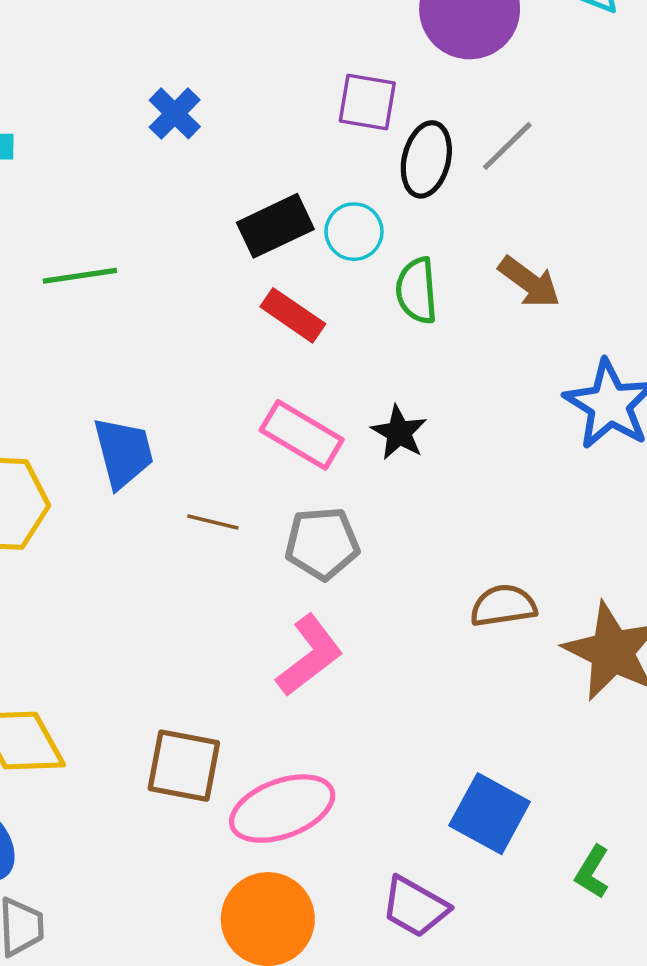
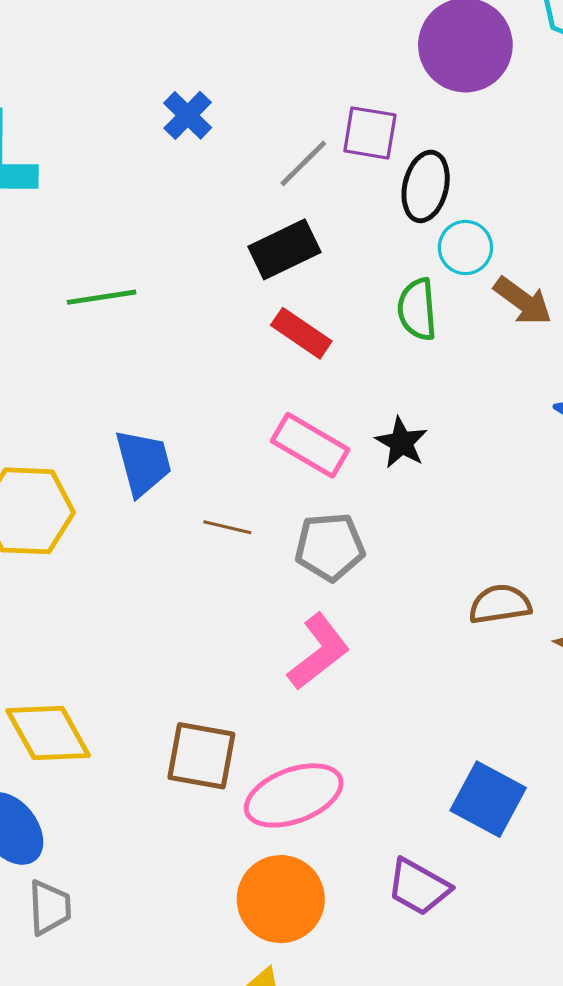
blue cross: (175, 113) -> (188, 115), moved
gray line: (507, 146) -> (303, 163), moved
cyan circle: (354, 232) -> (465, 248), moved

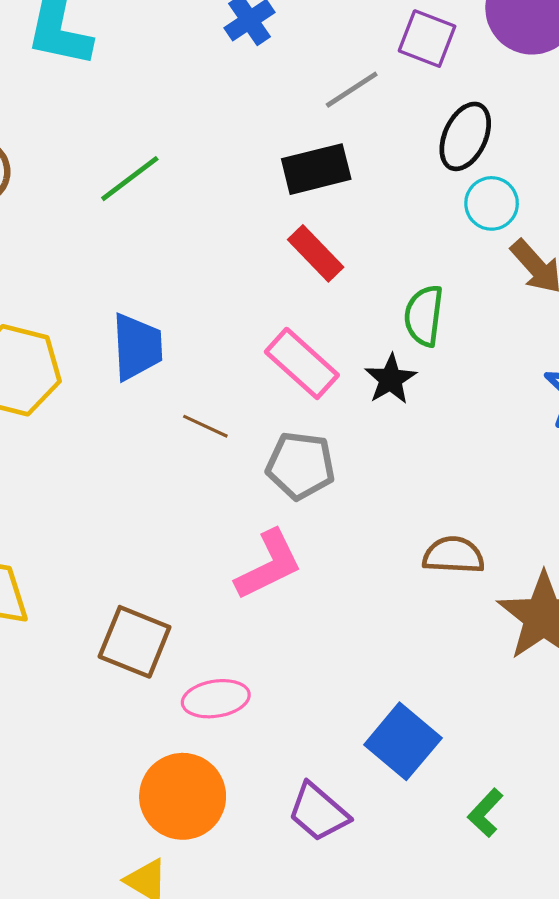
purple square: (370, 133) -> (427, 39), moved
green line: (102, 297) -> (130, 179), turned -40
green semicircle: (417, 309) -> (424, 316), moved
pink ellipse: (294, 795) -> (216, 699), size x0.7

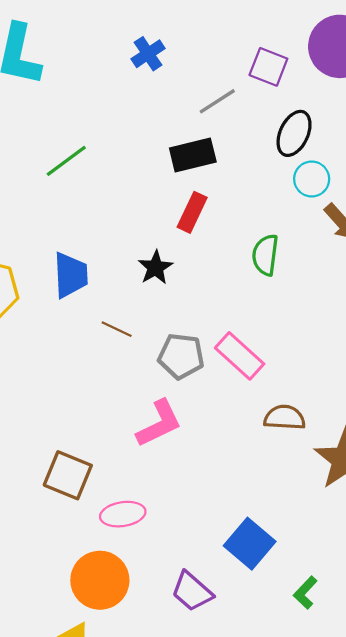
red rectangle: (316, 253) -> (192, 212), turned 69
pink rectangle: (302, 363) -> (240, 356), moved
black star: (391, 379) -> (155, 268), moved

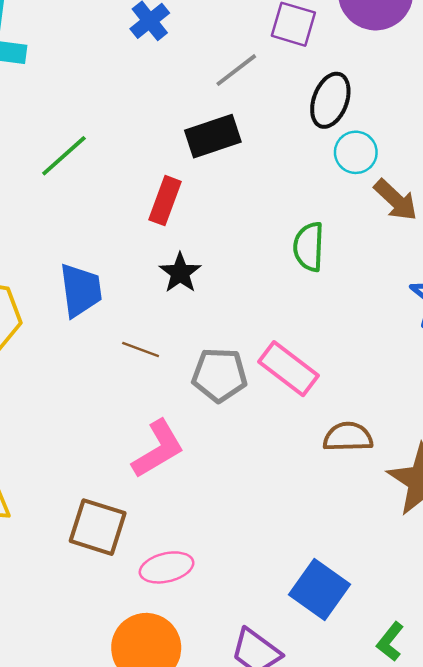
red rectangle: (192, 212) -> (165, 201), moved
pink L-shape: (159, 424) -> (158, 449), moved

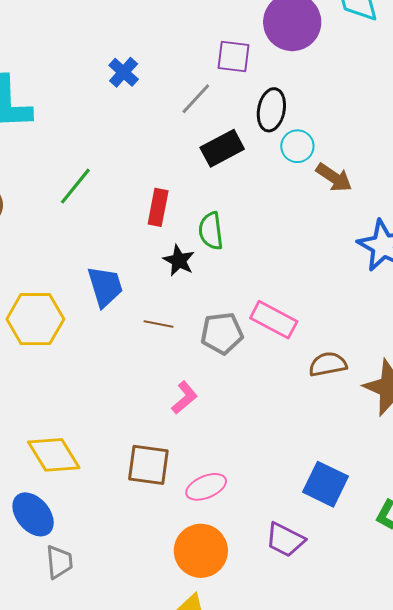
black rectangle: (213, 136) -> (222, 148), moved
green semicircle: (309, 247) -> (211, 231), moved
pink L-shape: (158, 449) -> (184, 398), size x0.7

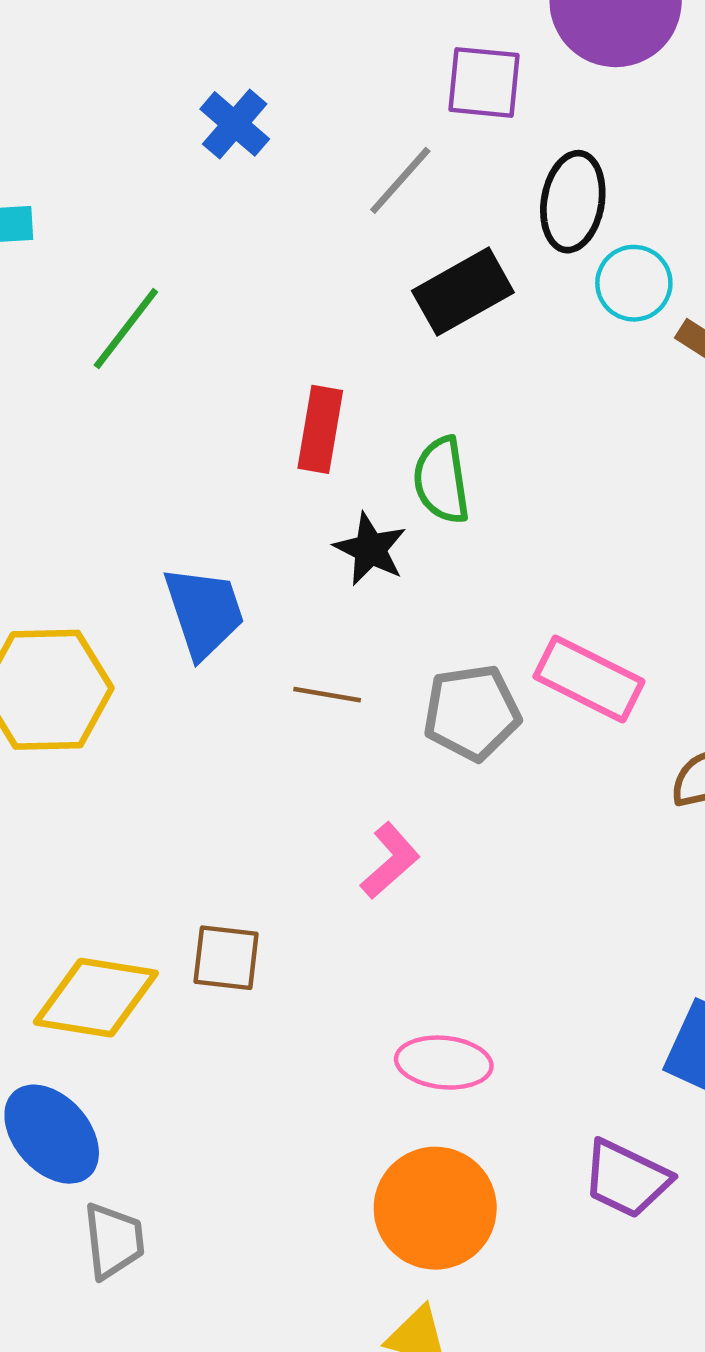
green line: (75, 186) -> (126, 328), moved
yellow diamond: (54, 455) -> (96, 998), turned -48
brown square: (148, 465) -> (226, 958), moved, size x0.7
pink ellipse: (206, 487) -> (444, 1063), turned 30

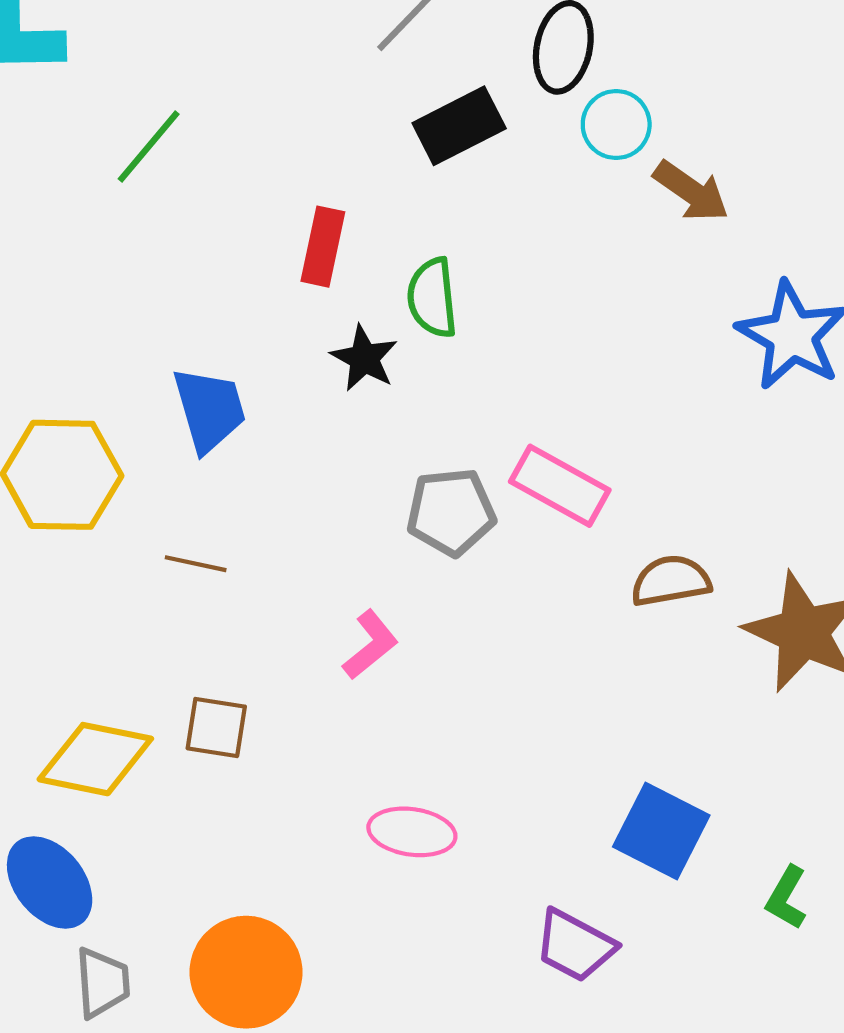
brown line: (327, 695) -> (196, 564), moved
orange circle: (435, 1208) -> (246, 972), moved

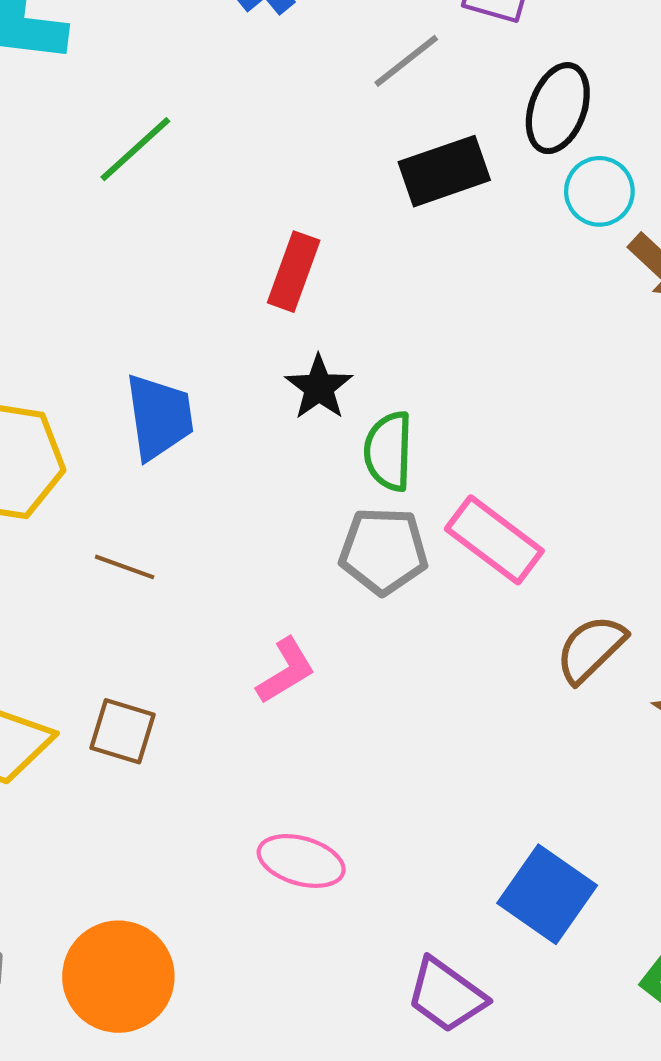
green semicircle: (432, 298) -> (389, 451), moved
brown semicircle: (671, 581) -> (591, 649), turned -42

